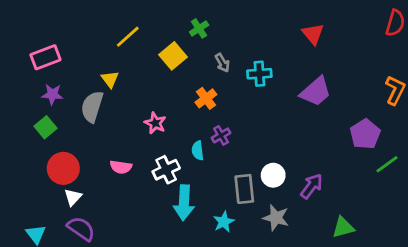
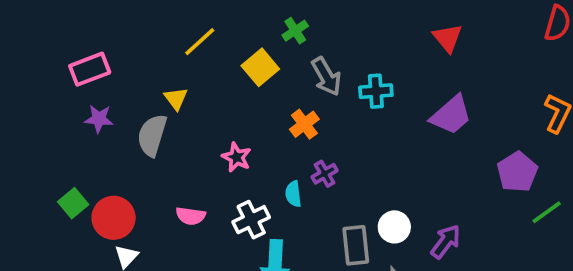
gray arrow: (222, 63) -> (326, 76), size x1.5
green square: (45, 127) -> (73, 203), moved

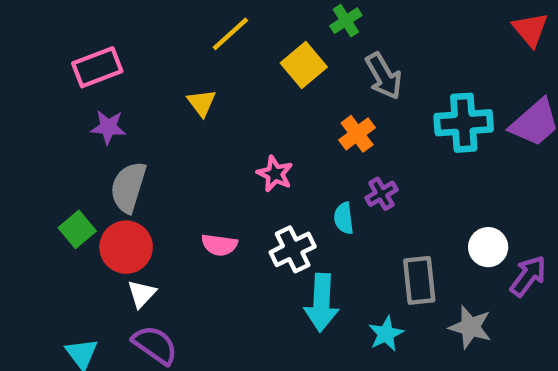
cyan cross: (376, 91) -> (464, 123), moved, size x1.4
gray semicircle: (152, 135) -> (128, 187), moved
white circle: (394, 227) -> (488, 247), moved

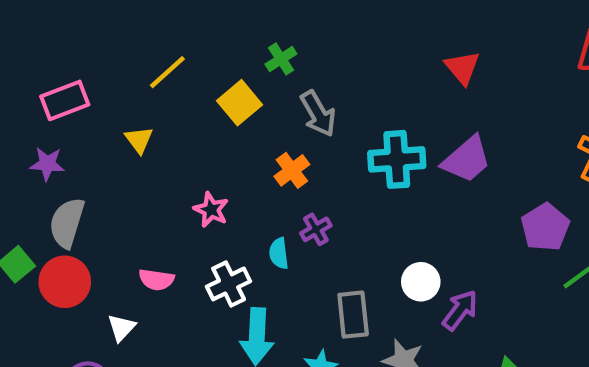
pink rectangle: (97, 67) -> (65, 100), moved
white triangle: (142, 294) -> (122, 328), moved

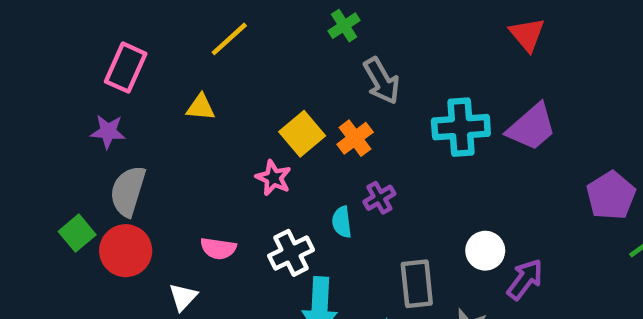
pink rectangle: (65, 100) -> (126, 68), turned -45
yellow square: (239, 103) -> (302, 134), moved
yellow triangle: (139, 140) -> (201, 107), turned -48

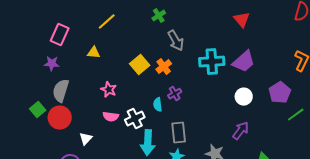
pink star: (273, 178) -> (109, 90), moved
pink semicircle: (218, 248) -> (111, 117), moved
white circle: (485, 251) -> (244, 97), moved
gray rectangle: (417, 284) -> (179, 133), moved

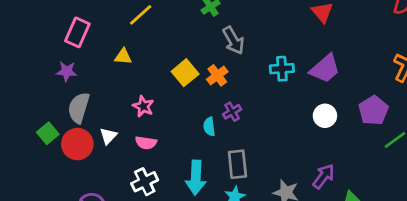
cyan cross: (212, 62) -> (282, 69), size x0.7
white cross: (135, 119) -> (145, 182), moved
purple arrow: (241, 131) -> (324, 176), moved
white triangle: (86, 139) -> (108, 136), moved

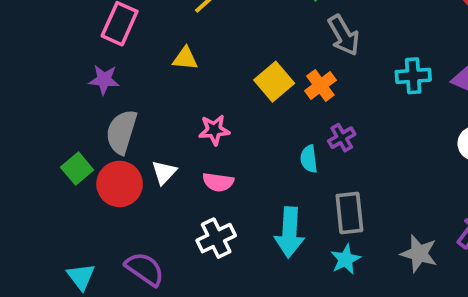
pink star: (143, 106) -> (214, 130), turned -30

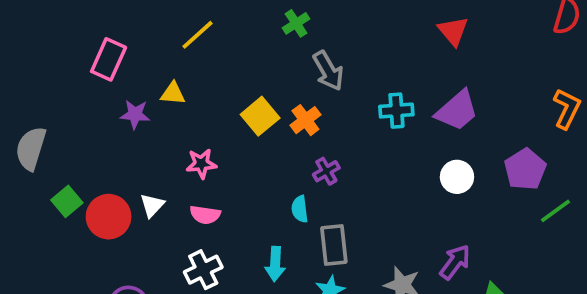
purple star: (104, 80) -> (135, 114), moved
gray semicircle: (121, 132) -> (31, 148), moved
cyan semicircle: (309, 159) -> (300, 209), moved
cyan arrow: (290, 232) -> (275, 264), size x0.7

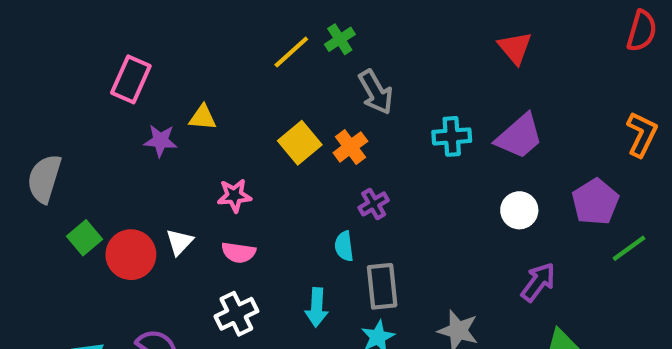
yellow line: (198, 35) -> (291, 52), moved
purple arrow: (455, 262) -> (538, 282), moved

